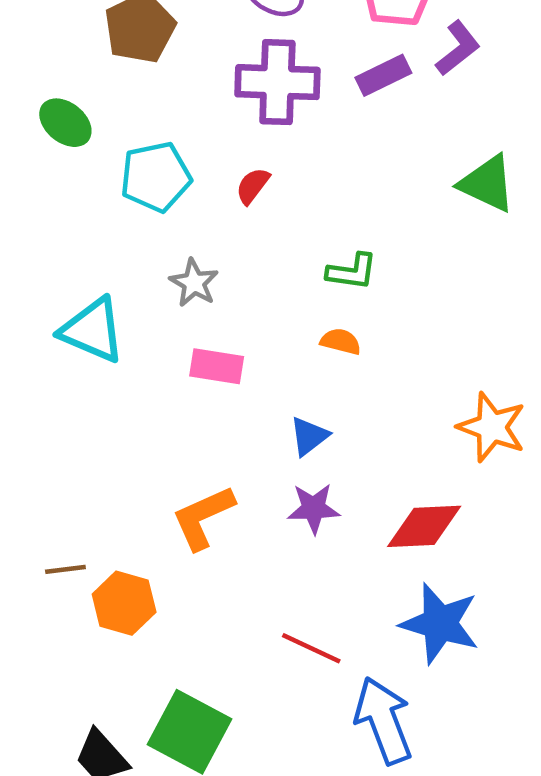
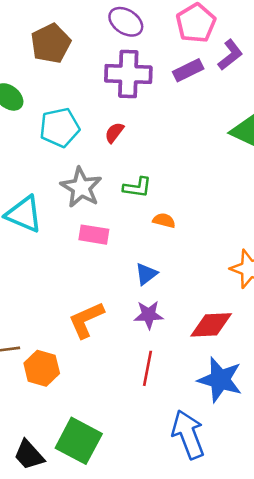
green L-shape: (352, 272) -> (137, 187), moved
gray star: (194, 283) -> (81, 187), size x1.5
red line: (311, 648) -> (147, 368), moved, turned 76

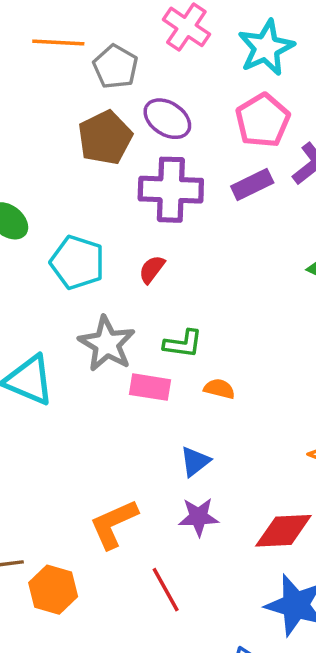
brown pentagon: (51, 43) -> (105, 138), moved
cyan pentagon: (60, 128) -> (77, 262), turned 30
pink rectangle: (94, 235) -> (150, 387), moved
red line: (147, 368) -> (166, 590), moved, turned -40

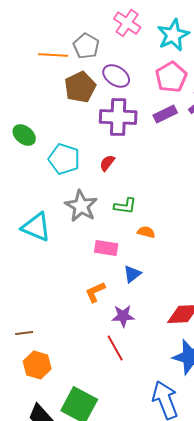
orange line: (58, 42) -> (53, 55), moved
pink rectangle: (150, 387) -> (106, 248), moved
purple star: (199, 517) -> (123, 316), moved
orange L-shape: (114, 524) -> (95, 292), moved, size x0.7
orange hexagon: (53, 590) -> (37, 365), moved

